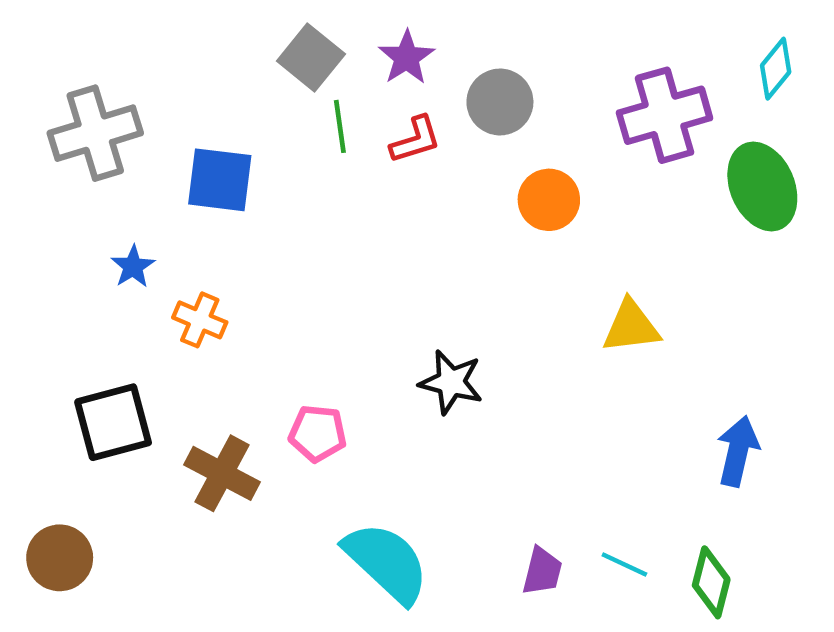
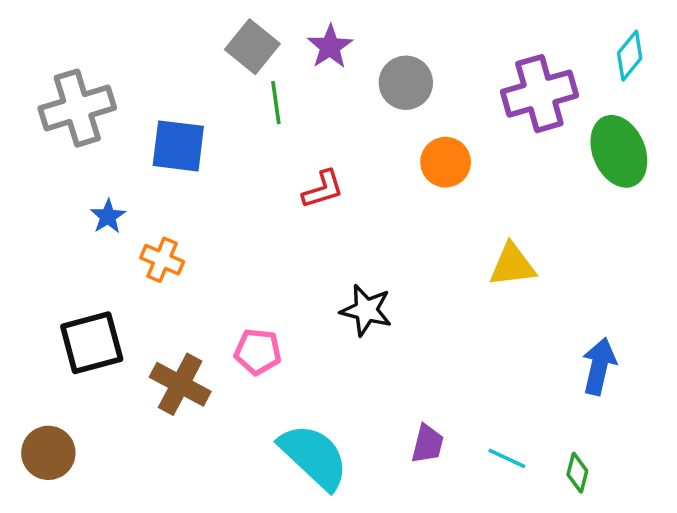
red L-shape: (415, 140) -> (323, 189), moved
purple trapezoid: (542, 571) -> (428, 444), moved
green diamond: (711, 582) -> (577, 473), size x0.7

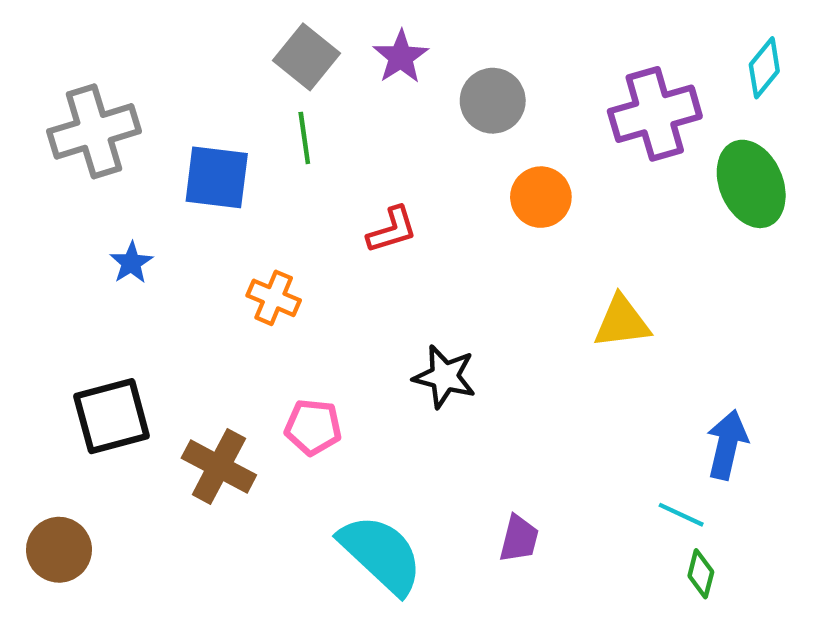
green line: (276, 103) -> (304, 138), moved
orange cross: (162, 260) -> (274, 298), moved
cyan line: (507, 458) -> (681, 515), moved

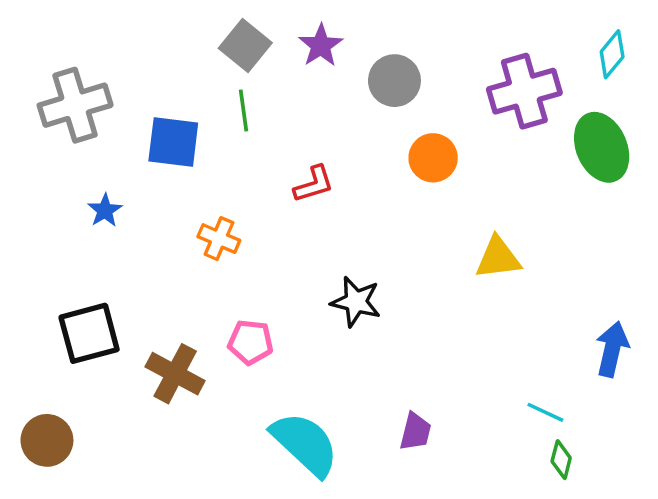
blue arrow: (727, 445) -> (612, 349), moved

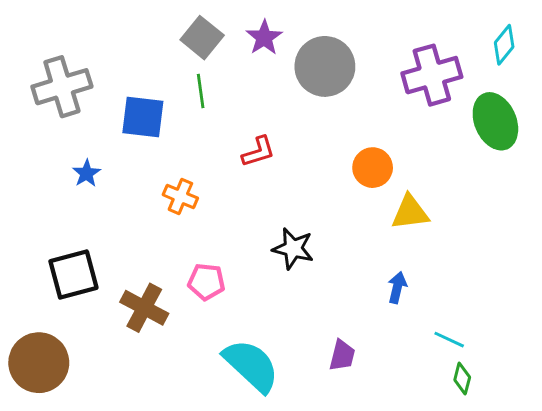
gray circle: (394, 81) -> (325, 66), size x1.4
orange circle: (433, 158) -> (373, 168), moved
blue arrow: (612, 349) -> (397, 288), moved, size x0.7
brown circle: (47, 440) -> (39, 363), size x1.4

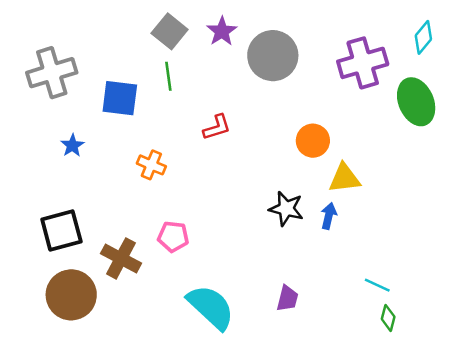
black star: (293, 249) -> (286, 209), moved
blue arrow: (397, 288) -> (329, 216), moved
brown circle: (39, 363) -> (71, 295), moved

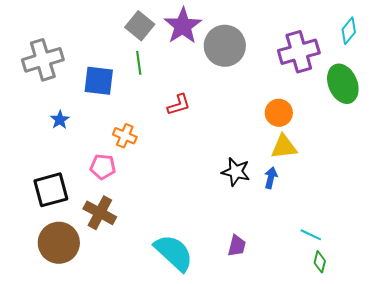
purple star: (222, 31) -> (183, 26), size x1.5
orange circle: (313, 141) -> (279, 113), moved
pink pentagon: (173, 237) -> (103, 167), moved

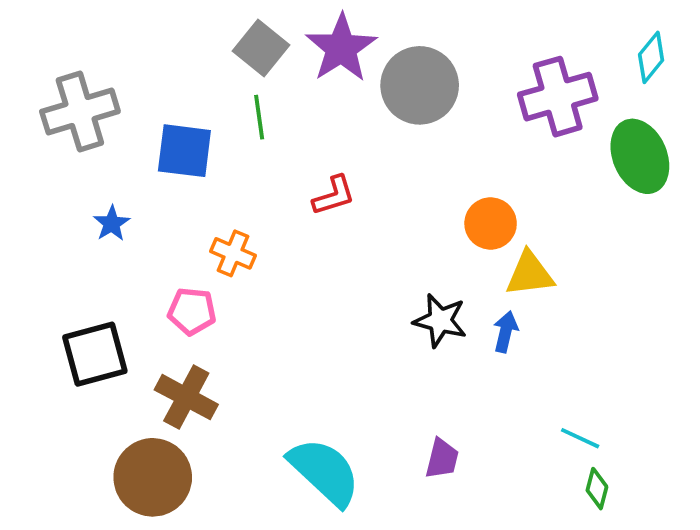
orange circle: (279, 113) -> (491, 223), moved
brown circle: (59, 243) -> (153, 477), moved

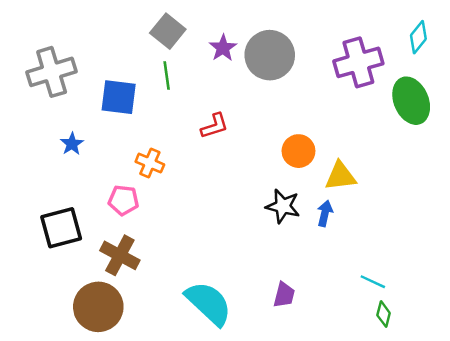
purple star: (341, 48) -> (223, 48), moved, size x0.6
orange circle: (491, 223) -> (298, 151), moved

